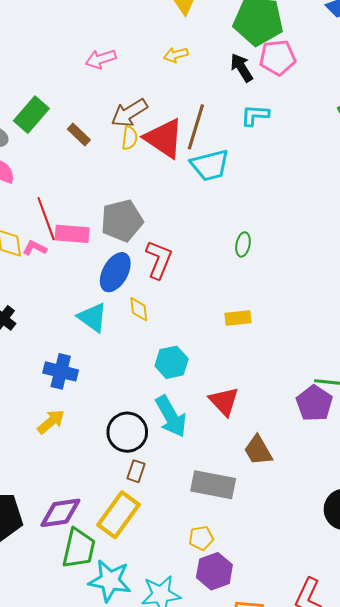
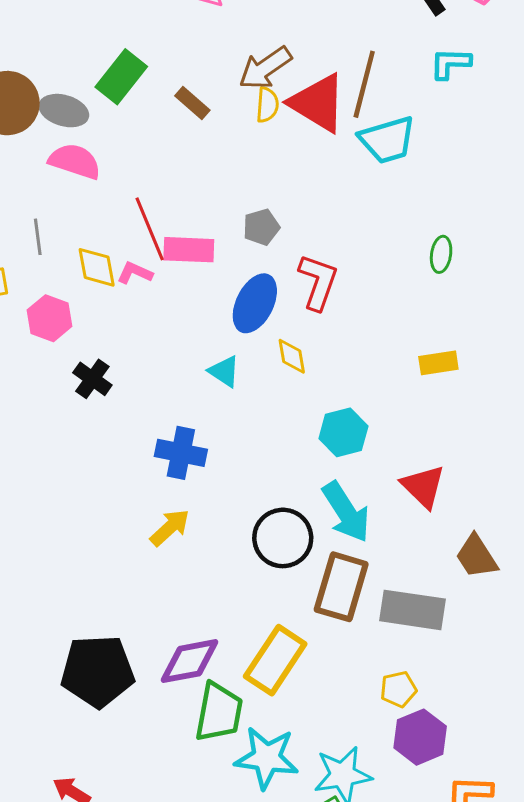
gray pentagon: (122, 221) -> (261, 227), size x0.6
cyan triangle: (92, 317) -> (224, 371), size x0.7
brown rectangle: (136, 471) -> (341, 587), moved, size x2.0

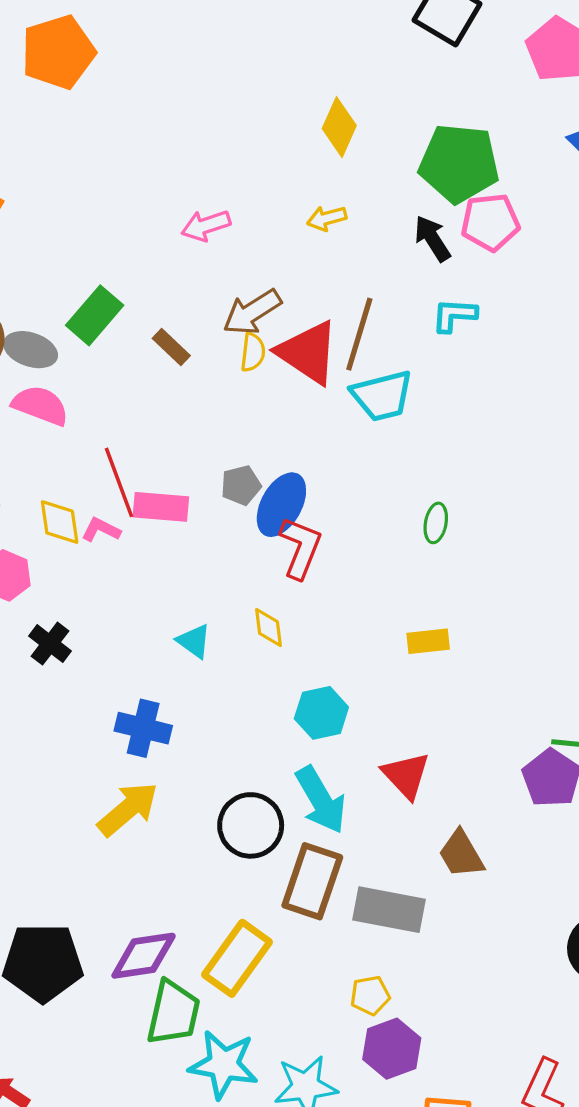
blue ellipse: (255, 303) -> (281, 505), moved
yellow arrow: (170, 528) -> (128, 809), size x1.4

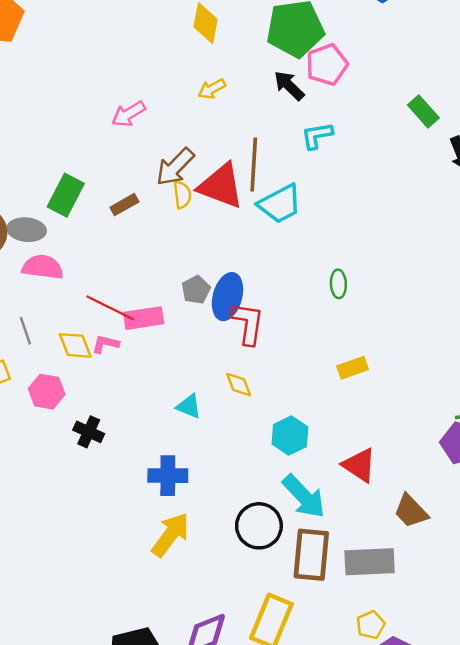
brown rectangle: (171, 347) -> (124, 205), turned -60
red line: (119, 482) -> (110, 308), turned -30

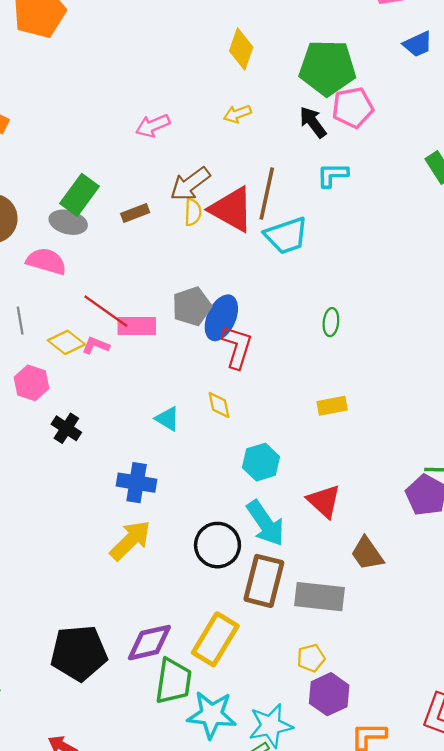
gray ellipse: (27, 230) -> (68, 222), moved
gray pentagon: (196, 290) -> (192, 306), size x1.4
yellow diamond: (75, 345) -> (66, 342), turned -39

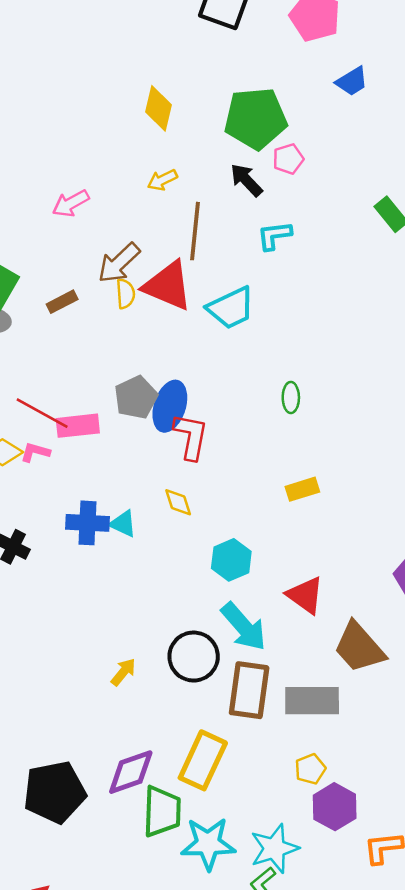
pink pentagon: (353, 108) -> (288, 159), size x0.7
brown line: (267, 194) -> (195, 231), moved
blue cross: (137, 483) -> (87, 523), moved
yellow arrow: (130, 540) -> (123, 672), moved, size x0.6
brown trapezoid: (367, 554) -> (359, 647), size x1.4

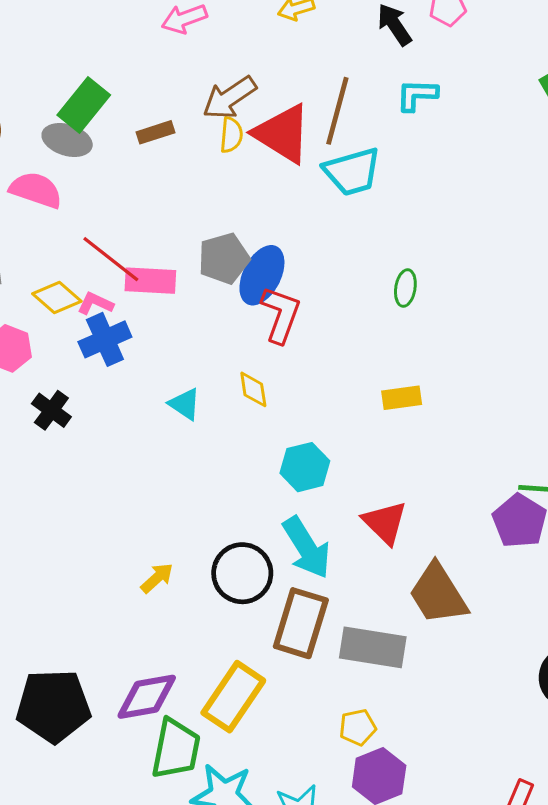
brown line: (195, 231) -> (337, 111), moved
blue cross: (87, 523) -> (105, 339), moved, turned -36

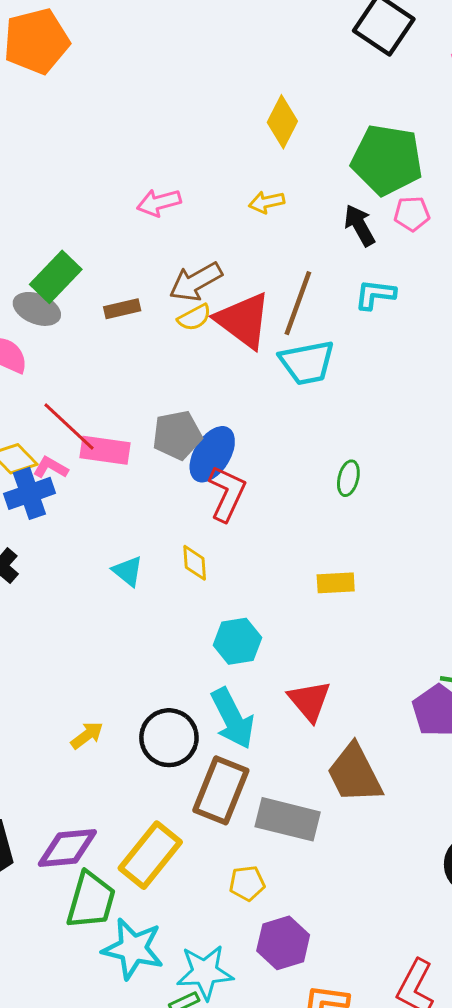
yellow semicircle: (231, 135) -> (194, 318), turned 52
blue cross: (105, 339) -> (29, 493), moved
yellow pentagon: (358, 727) -> (247, 883), moved

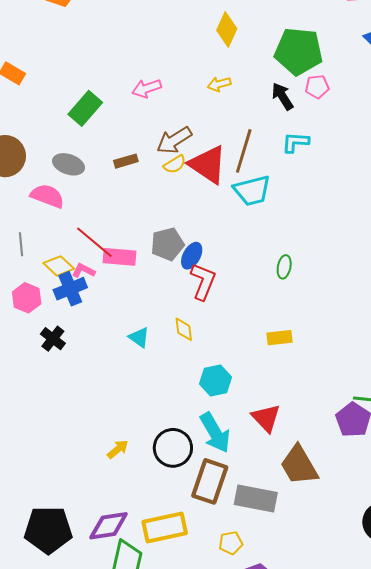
green rectangle: (56, 277) -> (85, 108), moved
blue ellipse: (212, 454) -> (192, 256), size x0.7
yellow rectangle: (150, 855) -> (165, 527), turned 42

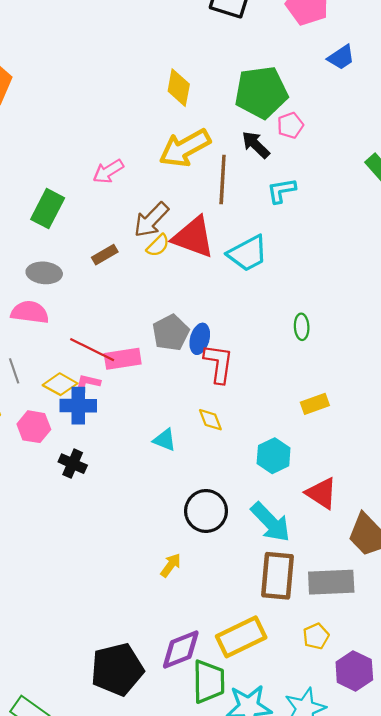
yellow arrow: (219, 84) -> (185, 148), size x2.0
brown line: (244, 151) -> (223, 180), moved
blue cross: (70, 289) -> (78, 406), turned 36
cyan hexagon: (215, 381) -> (274, 456), moved
black circle: (173, 448) -> (206, 511), moved

